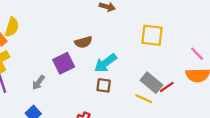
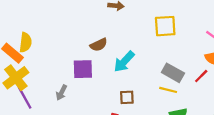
purple square: (64, 63) -> (83, 69), turned 35
brown square: (104, 85) -> (127, 97), moved
red line: (167, 87) -> (201, 76), moved

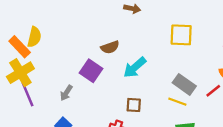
purple square: (83, 69) -> (91, 71), turned 30

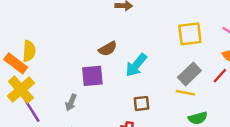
yellow square: (181, 35) -> (190, 34), moved
purple square: (91, 71) -> (92, 76), turned -30
gray rectangle: (184, 84) -> (189, 74), turned -70

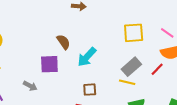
brown semicircle: (108, 49) -> (63, 42), turned -98
gray arrow: (71, 102) -> (30, 86), turned -88

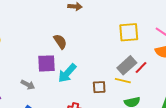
cyan arrow: (87, 57) -> (67, 73), moved
red line: (157, 69) -> (141, 67), moved
brown square: (90, 90) -> (99, 87), moved

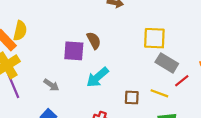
yellow square: (129, 32) -> (154, 38), moved
purple square: (47, 63) -> (74, 51), moved
gray rectangle: (127, 65) -> (167, 63), moved, turned 66

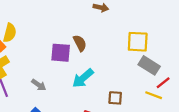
yellow line: (159, 93) -> (154, 95), moved

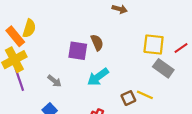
red line: (163, 83) -> (181, 48), moved
yellow line: (154, 95) -> (145, 95), moved
brown square: (115, 98) -> (128, 98), turned -32

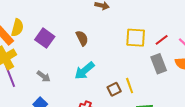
purple square: (78, 51) -> (45, 38), moved, turned 30
gray rectangle: (163, 68) -> (159, 64), moved, turned 36
yellow line: (145, 95) -> (130, 86), turned 49

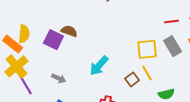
brown semicircle: (82, 38) -> (69, 31), moved, turned -35
yellow square: (136, 38) -> (147, 49), moved
red line: (162, 40) -> (172, 21), turned 40

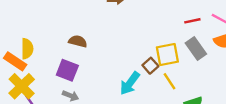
purple square: (53, 40) -> (67, 70), moved
cyan arrow: (99, 66) -> (130, 83), moved
brown square: (132, 79) -> (150, 66), moved

